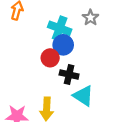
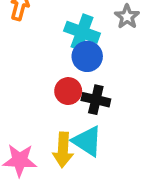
red circle: (50, 58) -> (68, 91), moved
cyan triangle: (83, 96) -> (87, 141), moved

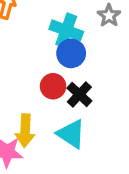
black cross: (96, 100) -> (79, 94), turned 30
yellow arrow: (63, 150) -> (25, 131), moved

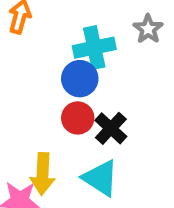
cyan cross: (66, 30) -> (94, 48), turned -32
blue circle: (71, 53) -> (80, 79), moved

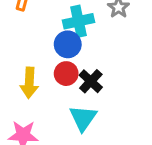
yellow arrow: (43, 174) -> (29, 83), moved
cyan triangle: (100, 178) -> (83, 118), turned 32

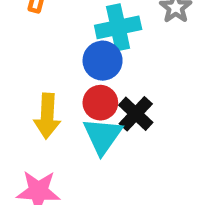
cyan triangle: (83, 118) -> (103, 136), moved

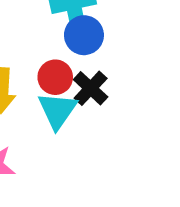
blue circle: (103, 61) -> (84, 35), moved

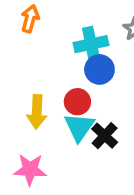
black cross: (91, 88) -> (105, 136), moved

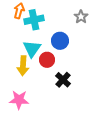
cyan cross: (91, 44) -> (34, 20), moved
cyan triangle: (79, 127) -> (32, 49), moved

